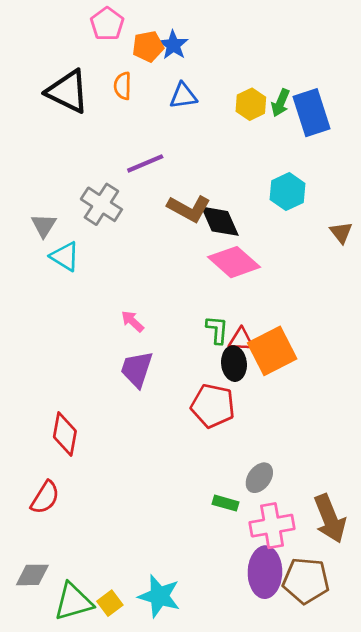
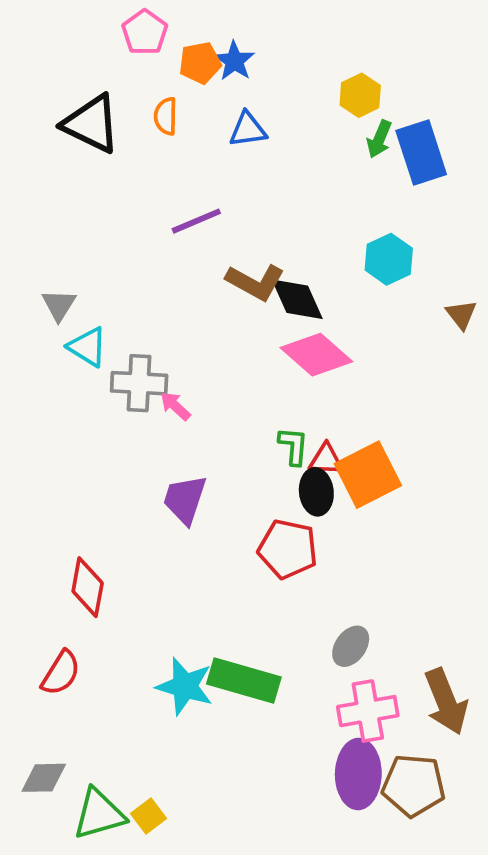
yellow hexagon: (251, 104) -> (360, 95), moved
gray cross: (101, 204) -> (139, 383), moved, turned -30
pink arrow: (132, 321) -> (175, 406), moved
green rectangle: (226, 503) -> (244, 681), moved, size x2.0
cyan star: (159, 596) -> (185, 686), moved

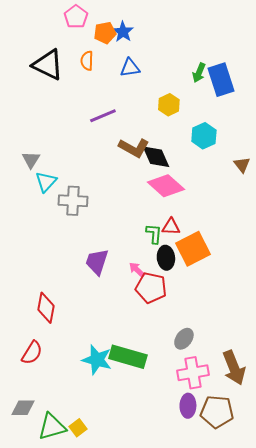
yellow hexagon: (360, 95) -> (169, 105), moved
cyan triangle: (88, 347) -> (46, 182), turned 40
pink arrow: (175, 406) -> (137, 270), moved
red triangle: (326, 459) -> (171, 227), moved
purple ellipse: (358, 774) -> (188, 406), size x0.7

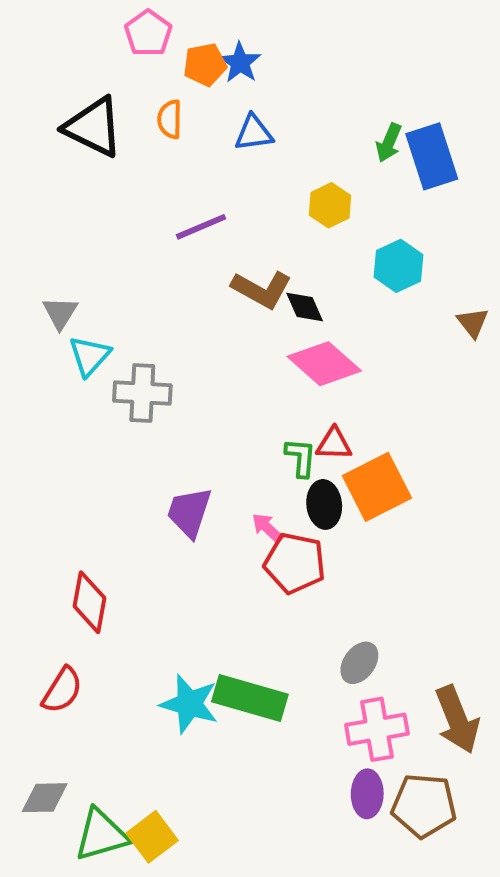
black diamond: (156, 157) -> (305, 307), size x0.7
yellow square: (78, 428) -> (152, 837), size x1.4

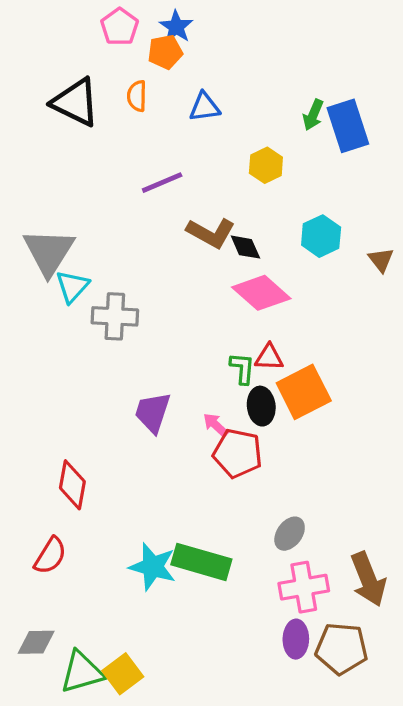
blue star: (240, 63) -> (176, 27), moved
cyan hexagon: (398, 266) -> (321, 236), moved
gray triangle: (60, 313) -> (49, 252), size x1.8

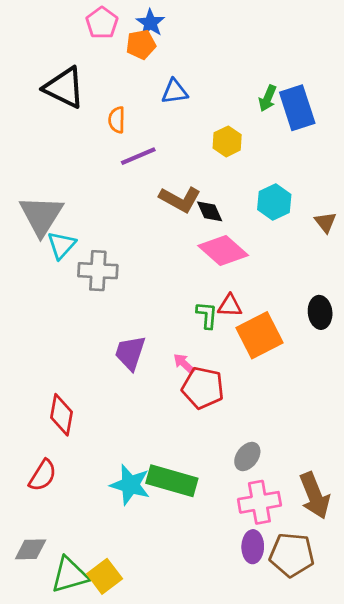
orange semicircle: (137, 96) -> (117, 120), moved
black ellipse: (261, 406) -> (320, 312), moved

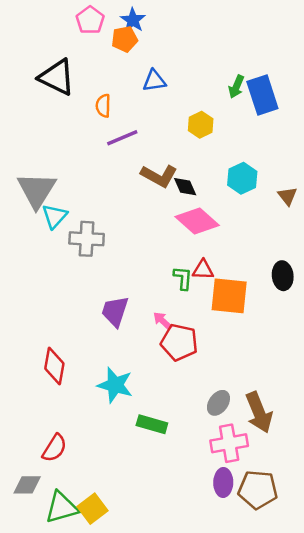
orange square: (259, 335) -> (229, 296), turned 33
red semicircle: (43, 475) -> (54, 448), moved
green rectangle: (172, 481) -> (152, 424), size x0.7
cyan star: (130, 485) -> (115, 385), moved
brown arrow: (315, 496) -> (259, 412), moved

